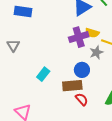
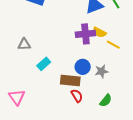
gray triangle: (13, 45) -> (24, 44), moved, turned 48
gray star: (96, 52) -> (101, 71), moved

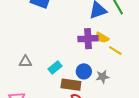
gray triangle: (24, 44) -> (25, 62), moved
cyan rectangle: (44, 64) -> (55, 68), moved

